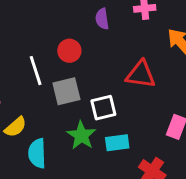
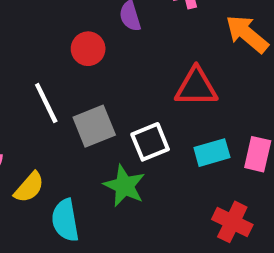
red circle: (69, 51) -> (88, 49), moved
cyan rectangle: (117, 143) -> (212, 153), moved

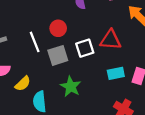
red circle: (88, 49) -> (58, 28), moved
white square: (150, 142) -> (85, 48), moved

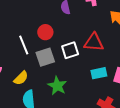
yellow semicircle: (23, 84) -> (21, 78), moved

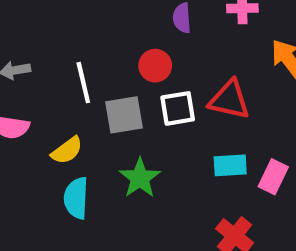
red circle: (45, 32) -> (155, 66), moved

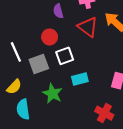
red triangle: (229, 100) -> (88, 27), moved, turned 35
cyan rectangle: (230, 165) -> (80, 79), moved

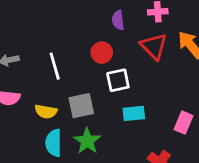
gray square: (39, 64) -> (81, 106), moved
yellow semicircle: (14, 87) -> (46, 112), turned 49
green star: (52, 94) -> (87, 141), moved

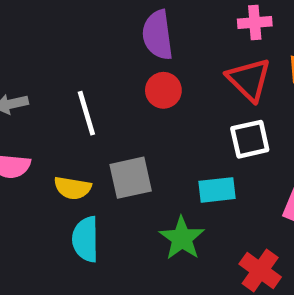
purple semicircle: (118, 20) -> (158, 35), moved, size x1.5
white square: (118, 80) -> (250, 139), moved
green star: (87, 141) -> (182, 238), moved

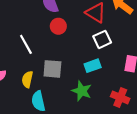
gray square: (131, 178) -> (52, 69), turned 30
yellow semicircle: (73, 188) -> (27, 79), turned 105

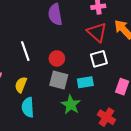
red circle: (58, 26) -> (57, 58), moved
gray square: (52, 69) -> (59, 80), moved

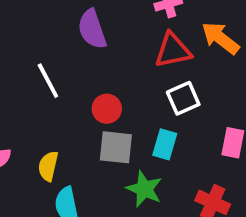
red triangle: (97, 32) -> (173, 50), turned -45
white line: (25, 51) -> (48, 81), moved
cyan rectangle: (85, 82) -> (165, 144), turned -56

